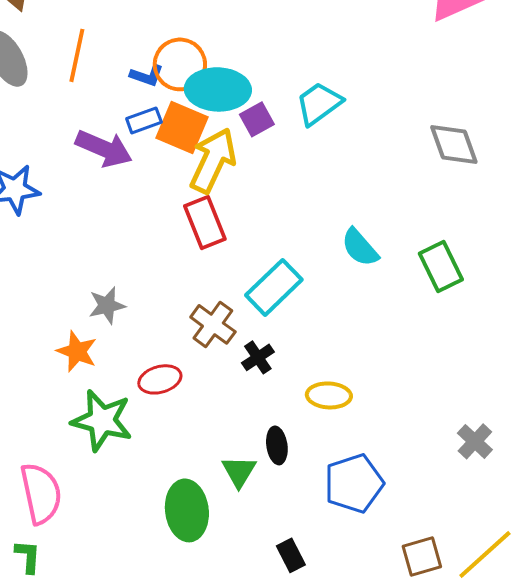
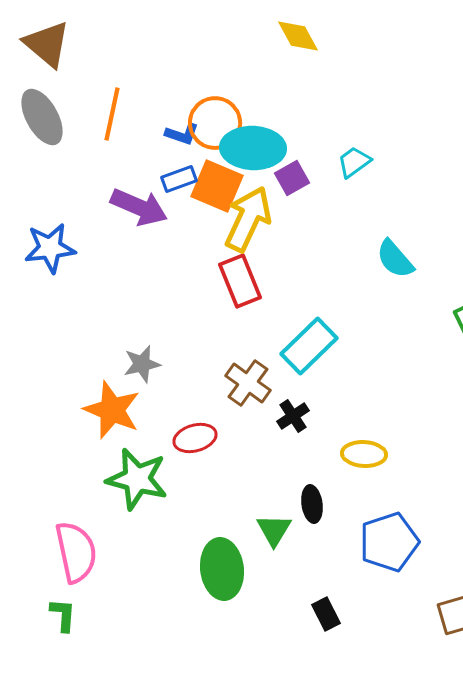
cyan trapezoid: (319, 103) -> (354, 162), size x0.7
cyan semicircle: (360, 247) -> (395, 259), moved
orange star: (77, 351) -> (112, 410), size x1.4

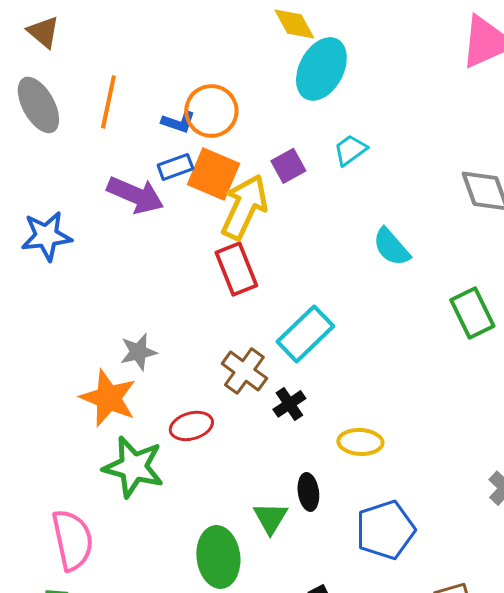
brown triangle: (47, 44) -> (43, 32), size x0.7
cyan ellipse: (253, 148) -> (321, 69), moved, turned -64

